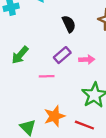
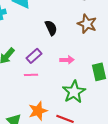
purple rectangle: (62, 55) -> (34, 56), moved

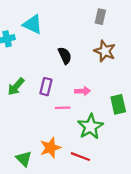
purple rectangle: (34, 56) -> (46, 87), turned -35
pink line: (31, 75) -> (63, 108), moved

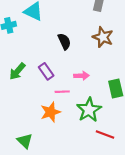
purple rectangle: (46, 87) -> (46, 71), turned -49
orange star: (50, 148) -> (50, 112), moved
red line: (80, 157) -> (105, 134), moved

